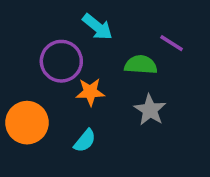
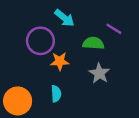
orange circle: (27, 123) -> (18, 101), moved
cyan semicircle: (85, 141) -> (56, 94), turned -42

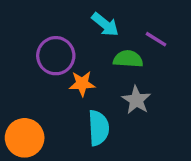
cyan arrow: (64, 18) -> (105, 24), moved
cyan semicircle: (56, 94) -> (99, 128), moved, size x1.5

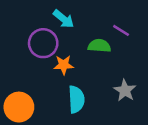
cyan arrow: (105, 24) -> (64, 19), moved
gray star: (136, 100) -> (125, 90), moved

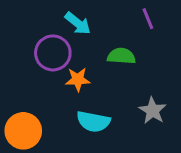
purple line: (121, 30) -> (148, 19), moved, turned 36
cyan semicircle: (76, 99) -> (93, 121), turned 104

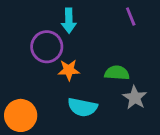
cyan arrow: (78, 23) -> (69, 21), turned 50
green semicircle: (121, 56) -> (117, 73), moved

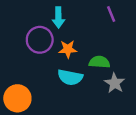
orange star: (69, 70) -> (68, 49), moved
cyan semicircle: (83, 107) -> (70, 77), moved

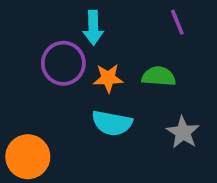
green semicircle: (99, 62) -> (159, 76), moved

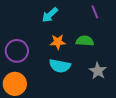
cyan arrow: (93, 28) -> (50, 15), turned 48
purple circle: (63, 63) -> (17, 51), moved

